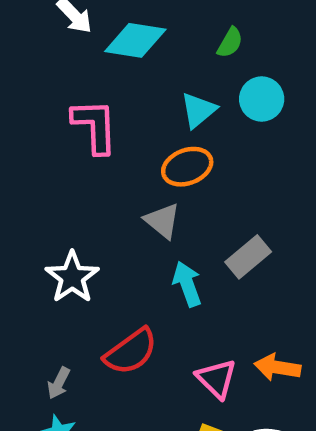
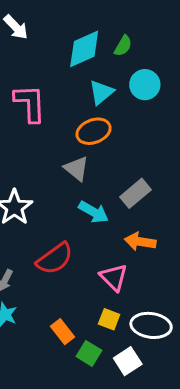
cyan diamond: (135, 40) -> (84, 49), moved, turned -33
cyan arrow: (187, 284) -> (94, 212), turned 140
orange arrow: (277, 367) -> (140, 242), moved

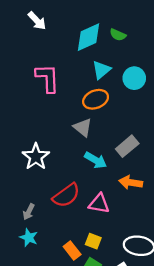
green semicircle: (123, 46) -> (118, 35), turned 84
cyan circle: (145, 85) -> (134, 78), moved
pink triangle: (114, 277) -> (99, 204), moved, turned -35
yellow square: (109, 319) -> (93, 241), moved

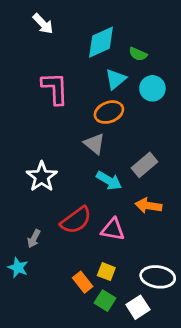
green semicircle: (118, 35) -> (138, 54), moved
cyan star: (29, 238) -> (18, 268), moved

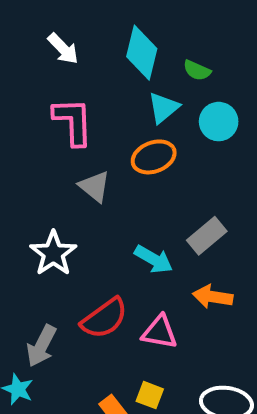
white arrow: (43, 24) -> (63, 49), moved
cyan diamond: (101, 42) -> (142, 53), turned -52
gray triangle: (94, 144) -> (95, 186), moved
gray arrow: (34, 239) -> (41, 346), size x1.5

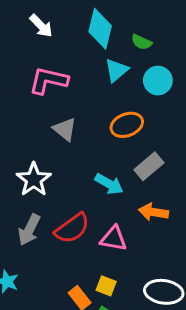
pink L-shape: (73, 122) -> (48, 81), turned -75
orange ellipse: (154, 157) -> (127, 125), moved
gray arrow: (41, 346) -> (29, 230), moved

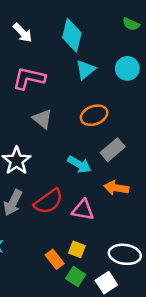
green semicircle: (142, 42) -> (131, 24), moved
cyan circle: (158, 81) -> (127, 68), moved

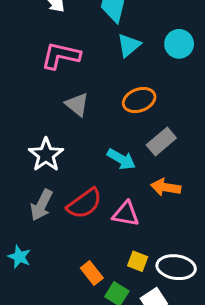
yellow square: (77, 249) -> (138, 261), moved

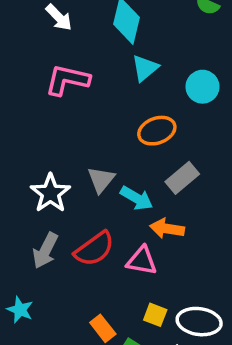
cyan circle: (179, 44) -> (202, 87), moved
gray triangle: (77, 104) -> (101, 180), moved, turned 30
orange arrow: (166, 187) -> (167, 229), moved

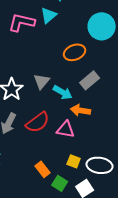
cyan triangle: (145, 68) -> (49, 15), moved
cyan circle: (202, 87) -> (102, 26), size x1.4

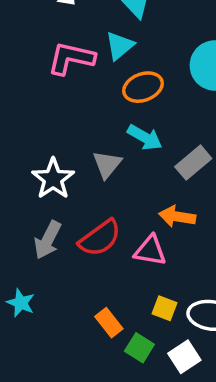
orange ellipse: (75, 52) -> (143, 87), moved
cyan arrow: (63, 92) -> (145, 137), moved

